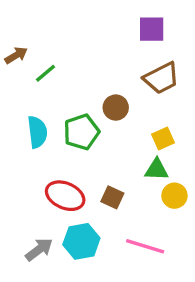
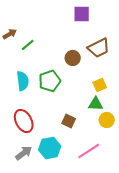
purple square: (152, 29) -> (82, 14), moved
brown circle: (116, 108) -> (73, 58), moved
red ellipse: (65, 196) -> (24, 121), moved, turned 40
pink line: (145, 246) -> (89, 151), turned -50

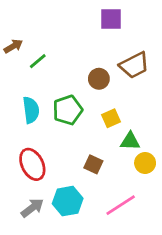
yellow square: (100, 85) -> (111, 118), moved

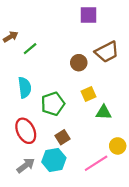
green pentagon: (68, 110) -> (53, 104), moved
yellow circle: (145, 163) -> (118, 146), moved
brown square: (93, 164) -> (63, 137), moved, turned 32

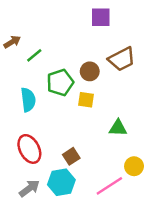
yellow square: (88, 94) -> (86, 100), moved, turned 32
green pentagon: (53, 104) -> (60, 82), moved

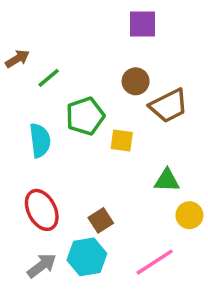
brown trapezoid: (122, 59) -> (169, 106), moved
brown circle: (90, 71) -> (136, 81), moved
yellow circle: (134, 166) -> (189, 215), moved

